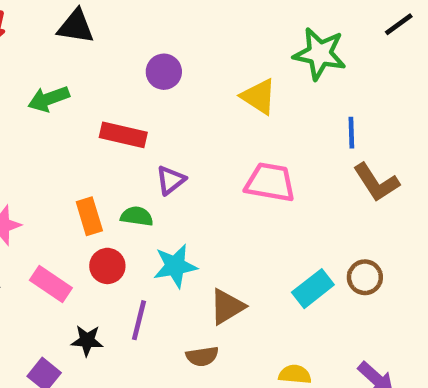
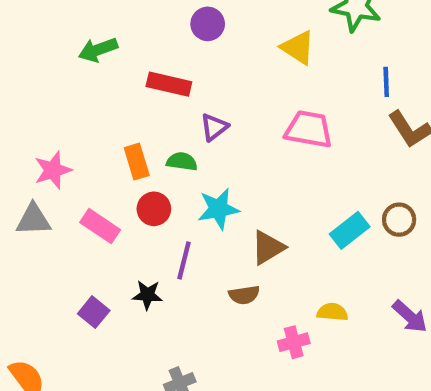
black star: (87, 341) -> (147, 295), moved

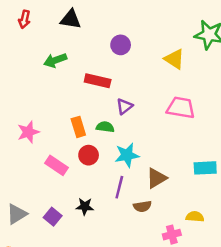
gray triangle: (33, 220) -> (17, 214), moved, turned -30
cyan rectangle: (350, 230) -> (205, 168), turned 35
purple line: (184, 260) -> (119, 187), moved

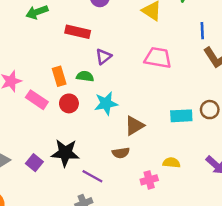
pink rectangle: (56, 165) -> (37, 100), moved
purple line: (119, 187) -> (92, 176), moved, turned -75
black star: (85, 206) -> (65, 153), size x1.6

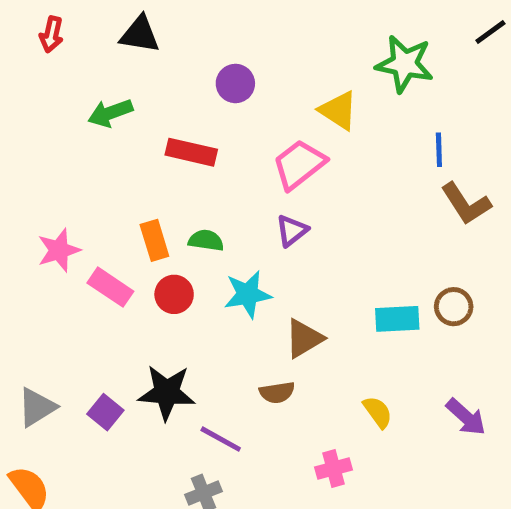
purple triangle: (104, 57) -> (292, 231), moved
pink trapezoid: (158, 58) -> (299, 164), moved, turned -48
yellow semicircle: (171, 163) -> (378, 412), turned 49
pink cross: (149, 180) -> (333, 468), moved

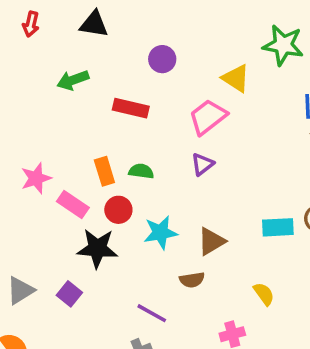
cyan star: (248, 294) -> (160, 233), moved
black star: (167, 392) -> (97, 248), moved

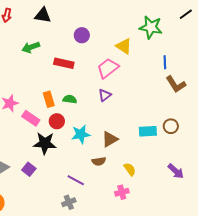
yellow semicircle: (264, 294) -> (130, 169), moved

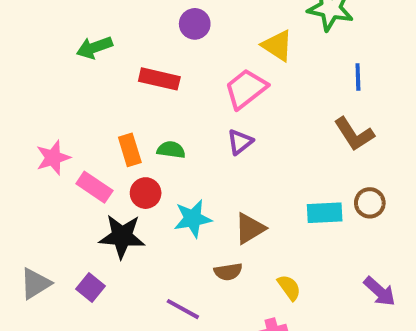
brown L-shape: (176, 84) -> (354, 134), moved

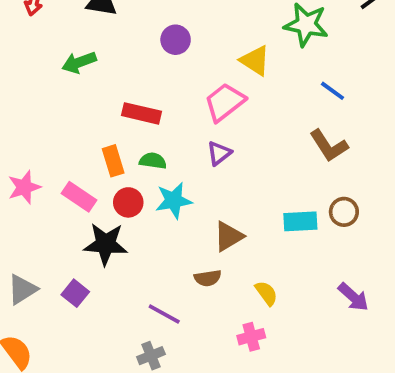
blue line: (358, 77) -> (333, 91), turned -52
red rectangle: (159, 79) -> (142, 113), moved
pink star: (53, 158) -> (24, 187), moved
cyan star: (193, 219) -> (174, 200), moved

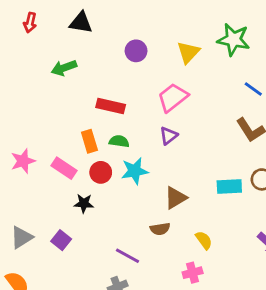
yellow triangle: (255, 61) -> (188, 52), moved, turned 40
black star: (106, 244) -> (84, 203), size x0.6

